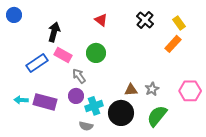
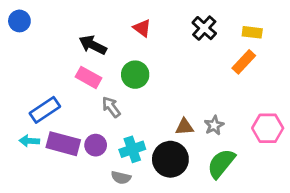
yellow rectangle: (179, 23) -> (252, 32), turned -48
black arrow: (54, 32) -> (93, 45), moved, turned -78
blue rectangle: (37, 63) -> (45, 110), moved
purple circle: (76, 96) -> (96, 145), moved

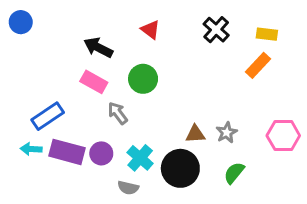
cyan cross: (132, 149) -> (140, 158), turned -30
green semicircle: (221, 163) -> (234, 173), size x0.7

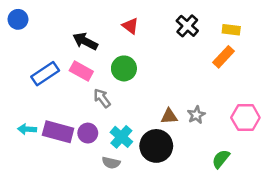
blue rectangle: (48, 116) -> (45, 74), moved
green semicircle: (234, 173) -> (221, 159), moved

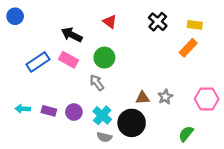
gray arrow: (102, 98) -> (97, 83), moved
purple rectangle: (58, 132) -> (49, 111), size x0.6
gray semicircle: (111, 163) -> (104, 137), moved

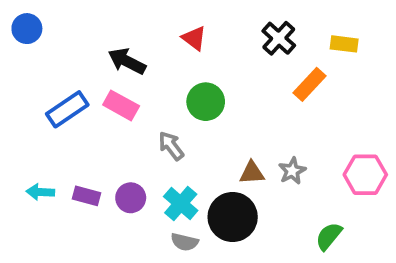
orange rectangle: (188, 48) -> (310, 84), moved
green circle: (104, 58) -> (206, 102), moved

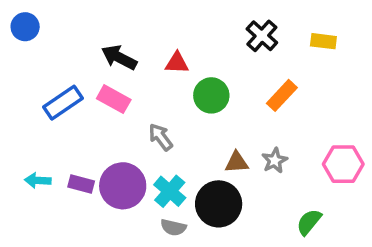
red triangle: (194, 38) -> (177, 63), moved, turned -35
orange rectangle: (310, 84) -> (282, 95), moved
green circle: (206, 102) -> (211, 95), moved
purple circle: (131, 198) -> (123, 186), size x1.6

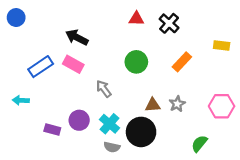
yellow rectangle: (323, 41) -> (222, 46), moved
red triangle: (177, 63) -> (136, 19), moved
cyan arrow: (38, 180) -> (21, 100), moved
purple rectangle: (81, 184) -> (52, 130), moved
purple circle: (123, 186) -> (79, 120), size x0.7

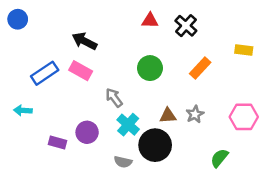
cyan cross: (109, 124) -> (128, 125), moved

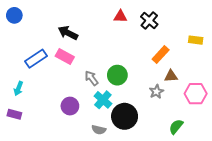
green circle: (150, 68) -> (117, 75), moved
cyan arrow: (23, 110) -> (18, 88), turned -72
brown triangle: (168, 116) -> (171, 76), moved
purple rectangle: (57, 143) -> (14, 114), moved

